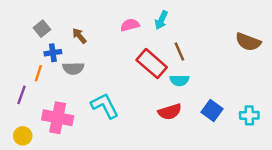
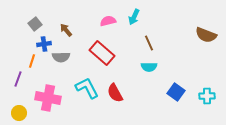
red rectangle: (152, 64) -> (102, 53), moved
red semicircle: (170, 112) -> (115, 93), moved, turned 78

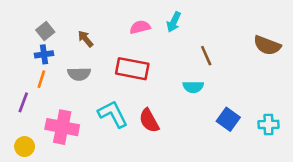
brown line: (149, 43) -> (206, 56), moved
blue cross: (44, 44) -> (44, 54), moved
red rectangle: (102, 53) -> (132, 69), turned -30

